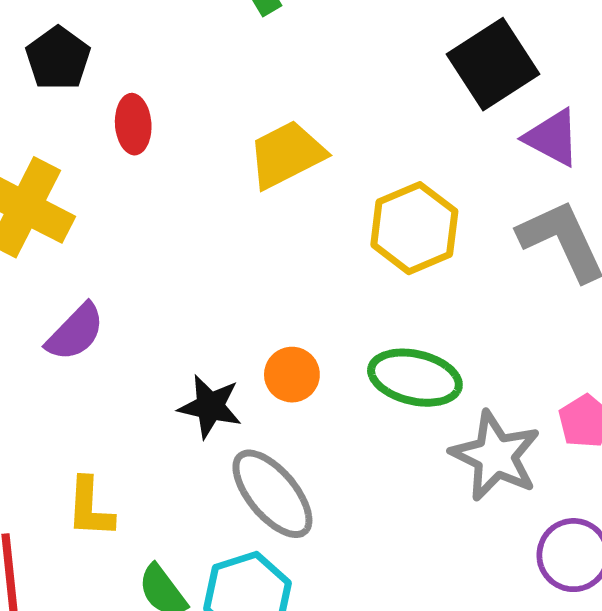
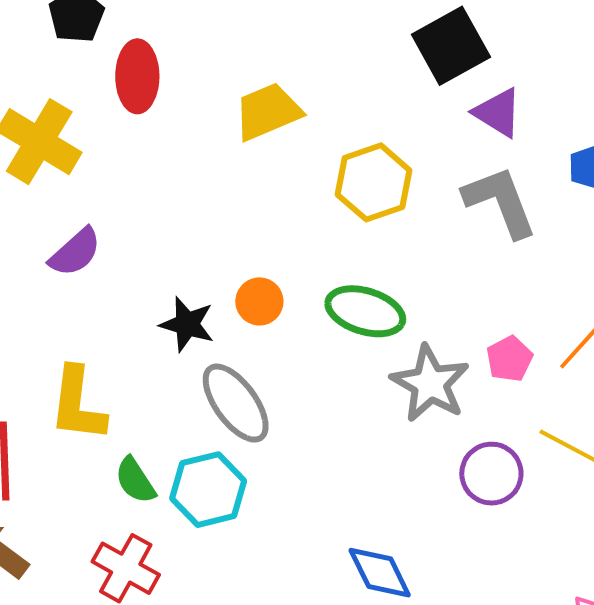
red ellipse: (133, 124) -> (137, 76), size x1.4
yellow L-shape: (90, 508) -> (78, 404), size x1.4

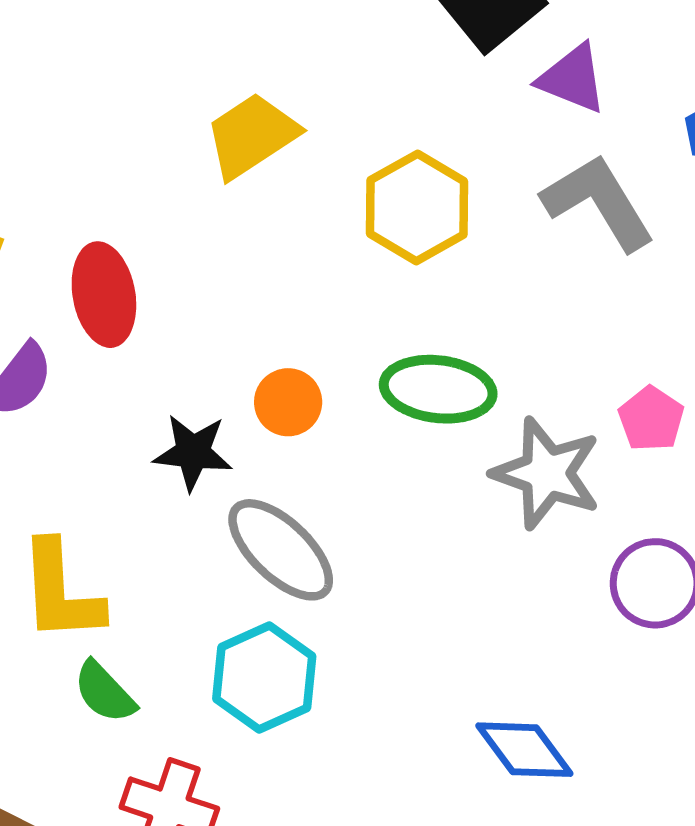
red ellipse: (137, 76) -> (104, 295), moved
green semicircle: (135, 480) -> (104, 692), moved

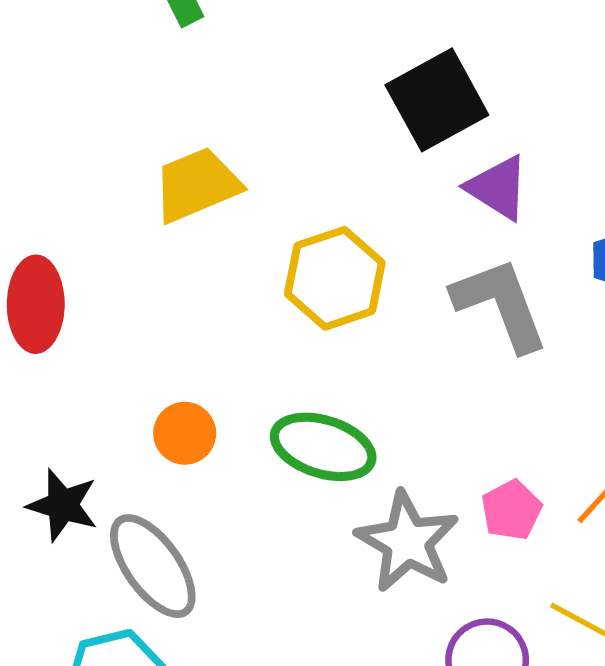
black star: (193, 452) -> (63, 505), moved

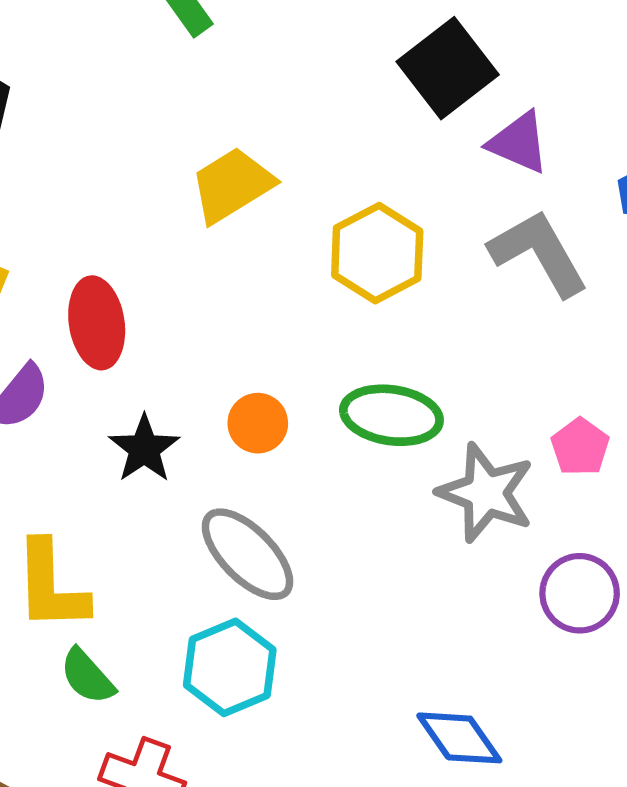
black star: (63, 505) -> (144, 449), moved, turned 30

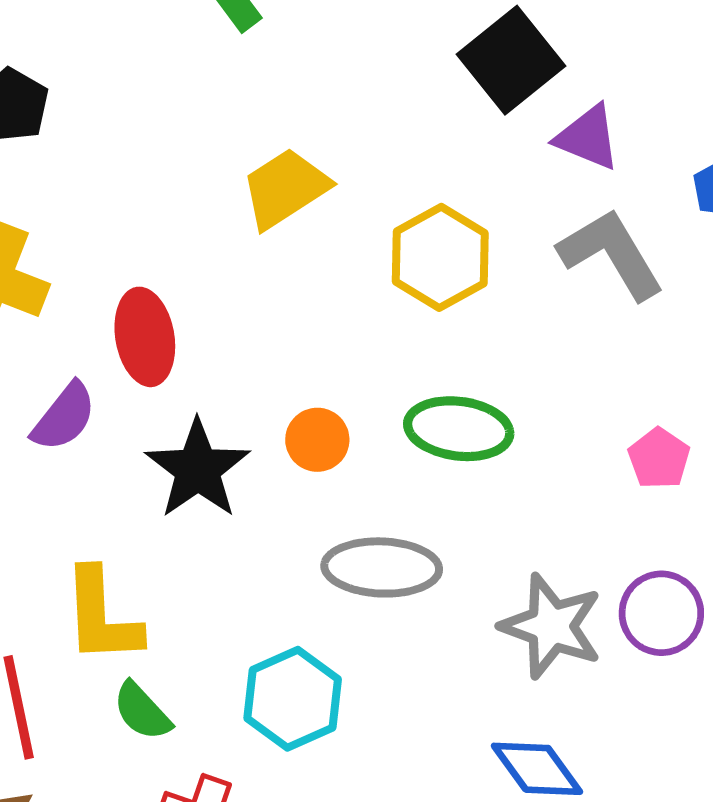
black star: (144, 449) -> (198, 469), size x1.4
gray star: (486, 493) -> (551, 626), moved
gray ellipse: (248, 554) -> (382, 567), moved, turned -42

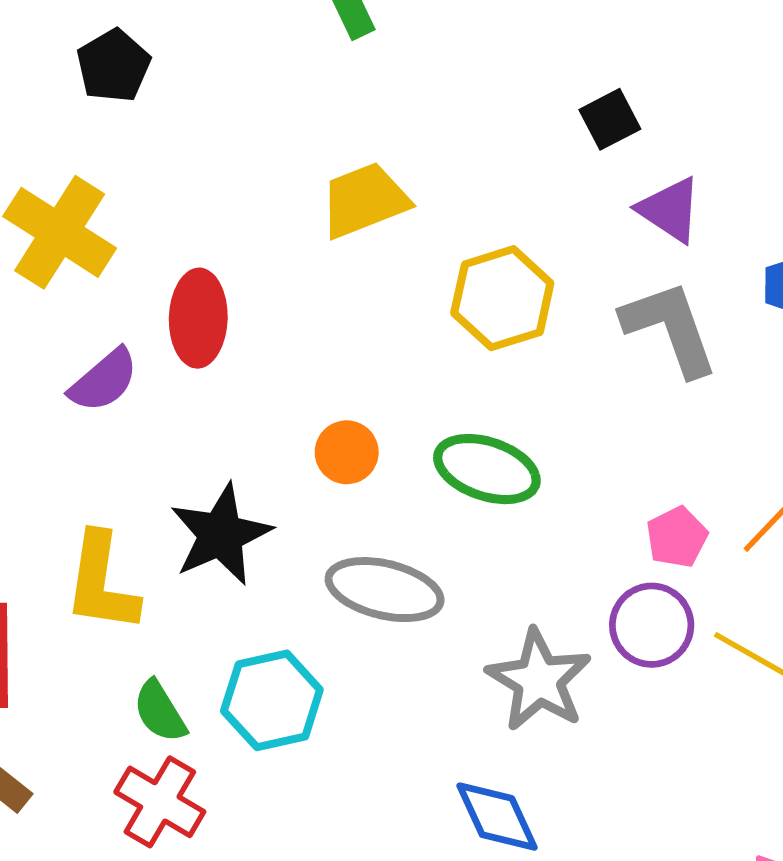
black square: (511, 60) -> (610, 119), size x0.6
black star: (198, 469) -> (221, 535), moved
purple circle: (661, 613) -> (652, 625), moved
green semicircle: (142, 711) -> (160, 711), moved

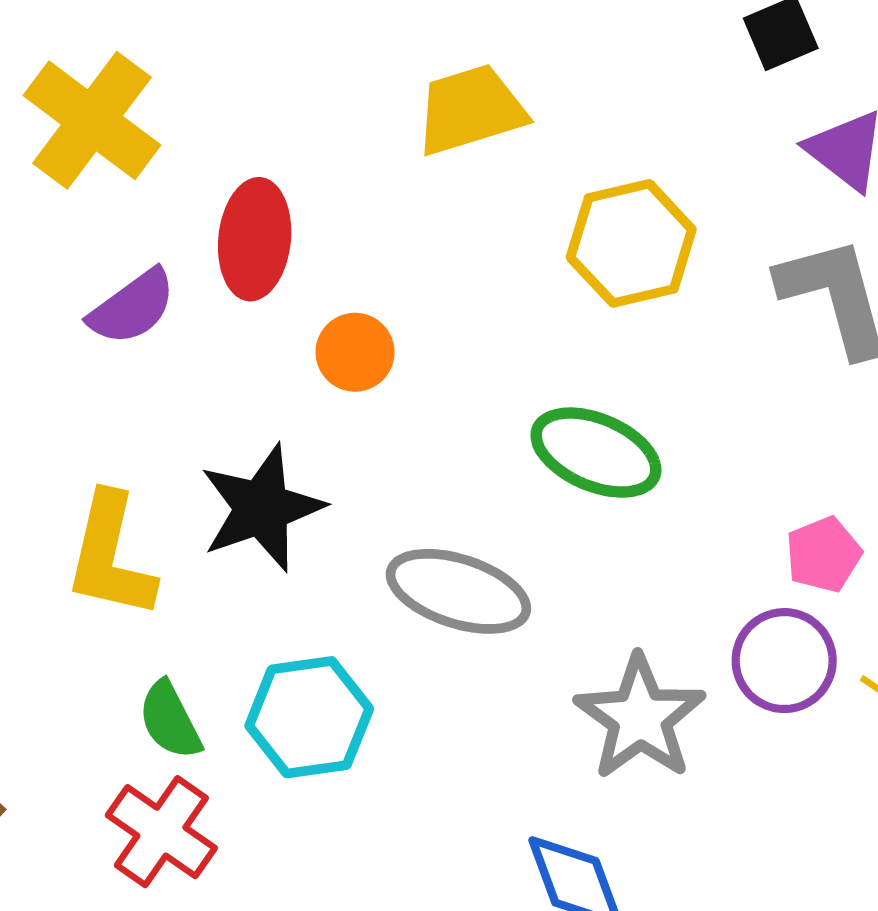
orange circle: (347, 452) -> (355, 352), moved

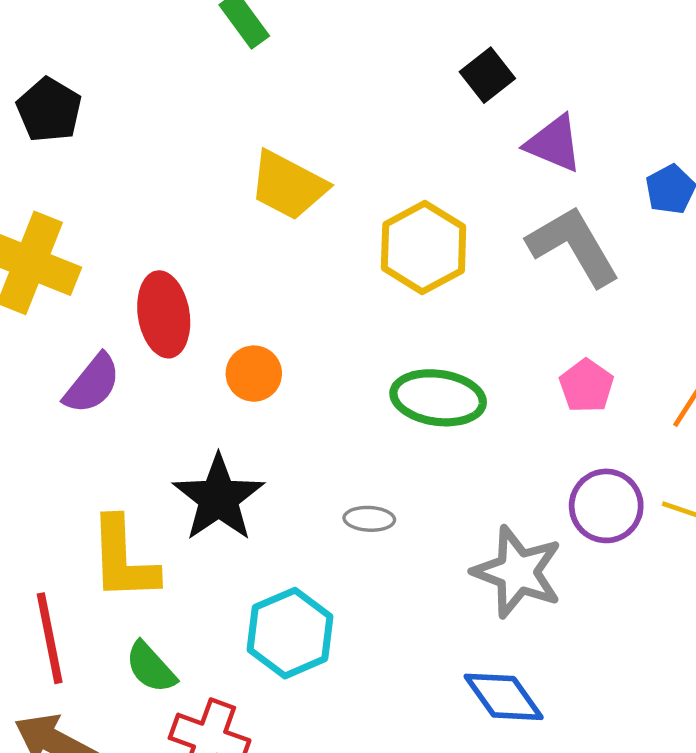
yellow trapezoid: (470, 110) -> (288, 185), turned -120
pink pentagon: (823, 554) -> (586, 386), moved
gray ellipse: (458, 591) -> (369, 519), size x0.5
green semicircle: (170, 720) -> (151, 667), moved

